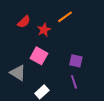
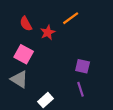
red semicircle: (24, 22) -> (26, 24), turned 104
pink square: (39, 56) -> (24, 54), moved

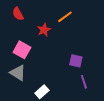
red semicircle: (26, 24) -> (18, 14), moved
purple line: (80, 89) -> (84, 82), moved

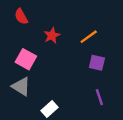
orange line: (65, 17) -> (89, 37), moved
purple square: (76, 61) -> (97, 63), moved

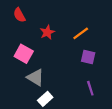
gray triangle: (21, 86) -> (35, 77), moved

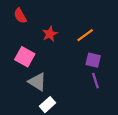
purple line: (90, 88) -> (95, 81), moved

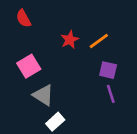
red star: (50, 34) -> (70, 40), moved
pink square: (25, 57) -> (29, 66), turned 30

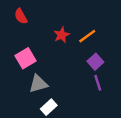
purple square: (108, 70) -> (95, 62), turned 35
gray triangle: (43, 95) -> (38, 84), turned -48

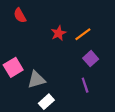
pink square: (25, 58) -> (13, 67), moved
purple line: (98, 83) -> (85, 85), moved

